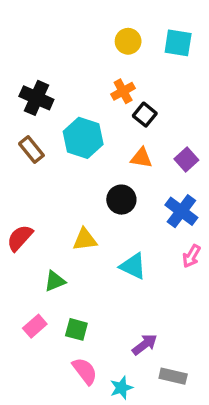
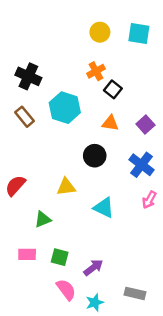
pink rectangle: (35, 326) -> (27, 254), turned 42
purple arrow: (145, 344) -> (93, 267), moved

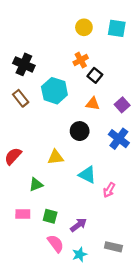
pink arrow: (149, 200) -> (109, 190), moved

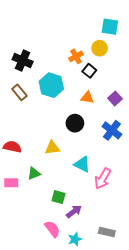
yellow circle: (84, 27) -> (100, 48), moved
red semicircle: (13, 156) -> (12, 147), turned 60
pink arrow: (109, 190) -> (103, 179), size x1.5
pink rectangle: (23, 214) -> (11, 183), moved
green square: (50, 216) -> (58, 197), moved

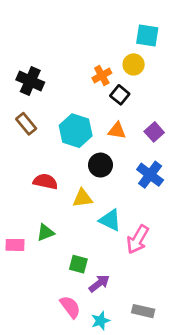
cyan hexagon: (51, 85) -> (76, 131), moved
red semicircle: (12, 147) -> (45, 182), moved
yellow triangle: (52, 148) -> (83, 198), moved

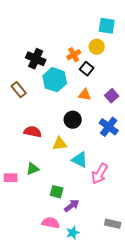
black cross: (30, 81) -> (36, 59), moved
cyan hexagon: (76, 131) -> (55, 80), moved
pink semicircle: (70, 307) -> (51, 223), turned -42
gray rectangle: (143, 311) -> (113, 224), moved

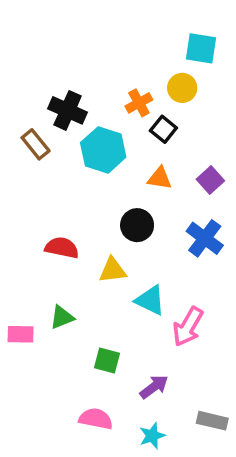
brown rectangle: (19, 90) -> (36, 144), moved
purple arrow: (72, 206) -> (154, 387), moved
cyan star: (73, 233) -> (152, 436), moved

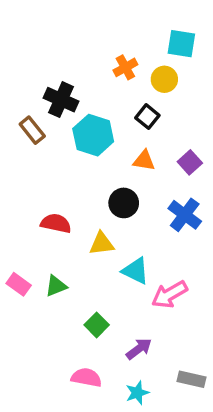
orange cross: (139, 103) -> (125, 67), moved
pink arrow: (188, 327) -> (169, 294), turned 30
pink rectangle: (21, 334) -> (19, 284), moved, turned 35
green square: (107, 360) -> (97, 325), turned 30

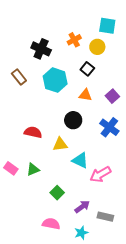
black cross: (61, 100) -> (41, 49), moved
gray rectangle: (191, 379) -> (105, 217), moved

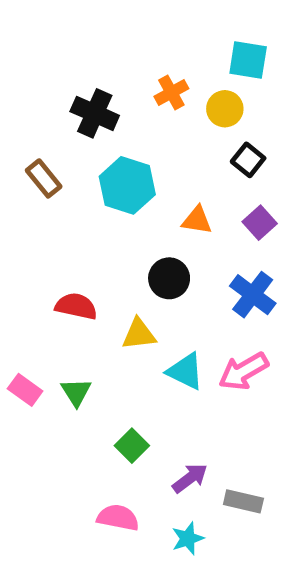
black square: (87, 69) -> (248, 160), moved
green triangle: (33, 169) -> (76, 392), turned -40
pink arrow: (100, 174) -> (243, 371), moved

